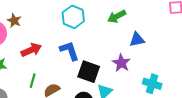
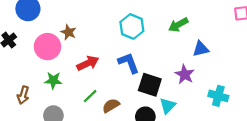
green line: (33, 81) -> (90, 96), turned 32

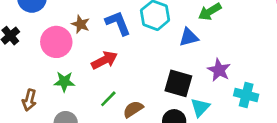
blue triangle: (201, 49) -> (189, 37), moved
blue L-shape: (129, 63) -> (118, 23), moved
cyan cross: (218, 96) -> (246, 95), moved

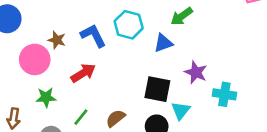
green line: (108, 99) -> (81, 117), moved

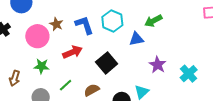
black square: (157, 89) -> (107, 63), moved, turned 30
cyan cross: (224, 94) -> (189, 74), moved, turned 30

